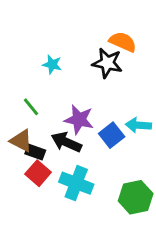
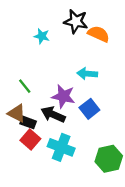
black star: (107, 63) -> (76, 21), moved
cyan star: (52, 64) -> (42, 36), moved
cyan arrow: (138, 125) -> (87, 74), moved

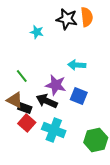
orange semicircle: (99, 34) -> (87, 17), moved, turned 60
blue square: (89, 109) -> (79, 96), turned -30

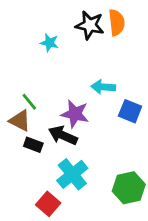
blue square: (79, 96) -> (130, 111), moved
brown triangle: (15, 100) -> (20, 121), moved
red square: (27, 123) -> (48, 204), moved
cyan cross: (54, 130) -> (72, 174), turned 30

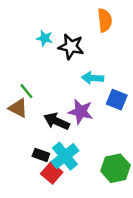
black star: (90, 25) -> (71, 47), moved
purple star: (75, 114) -> (81, 112), moved
black rectangle: (33, 145) -> (41, 155), moved
red square: (48, 204) -> (52, 173), moved

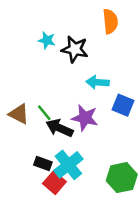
green line: (26, 91) -> (44, 113), moved

